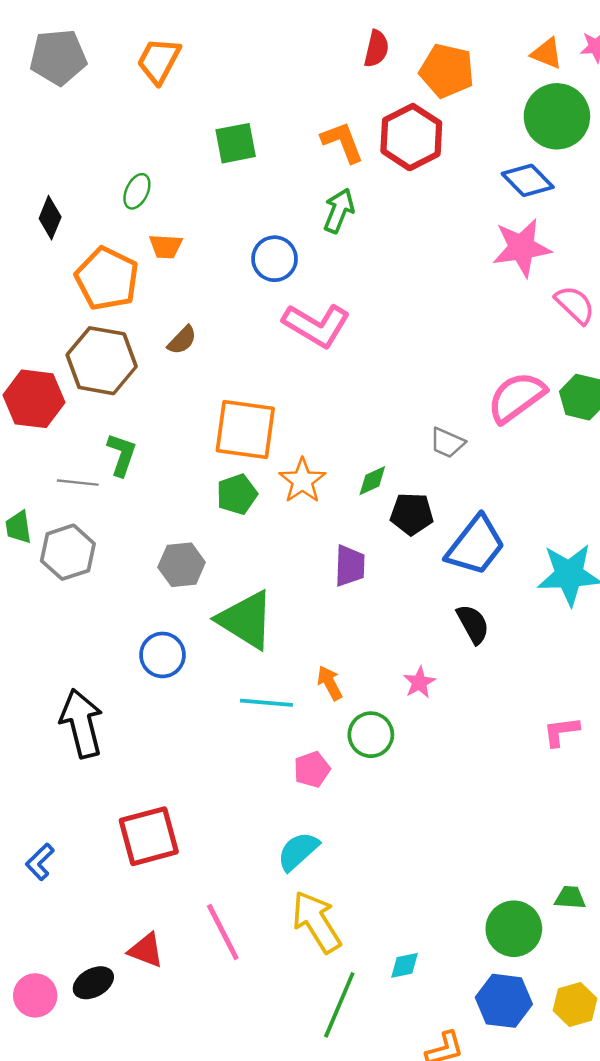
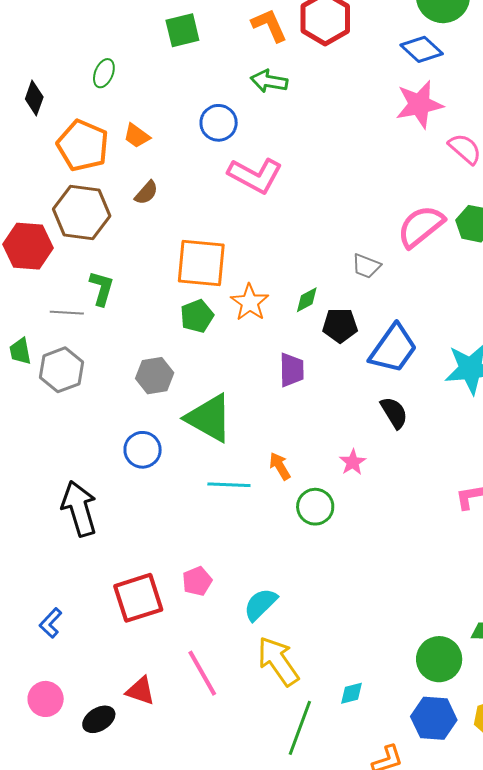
green arrow: (339, 211) -> (269, 81), turned -99
orange trapezoid: (166, 246) -> (137, 136), moved, turned 36
pink pentagon: (312, 769) -> (197, 581), moved
pink circle: (35, 995) -> (46, 699), moved

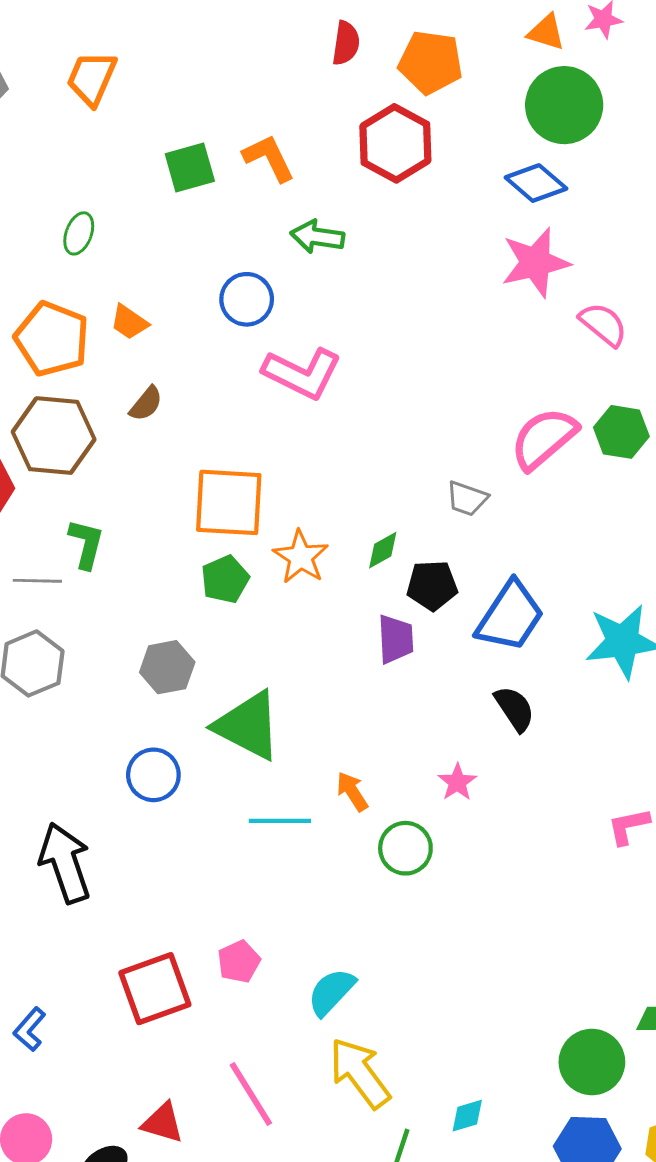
orange L-shape: (269, 25) -> (269, 158), moved
purple trapezoid: (292, 370) -> (396, 639), moved

